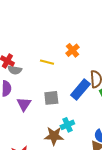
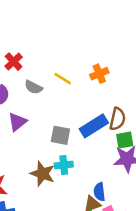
gray semicircle: (15, 70) -> (33, 87), moved
gray square: (51, 98) -> (60, 135), moved

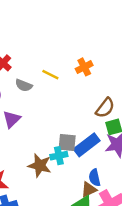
brown semicircle: (117, 119) -> (105, 108), turned 30
blue rectangle: (94, 126) -> (87, 145), moved
gray square: (60, 135) -> (67, 142), moved

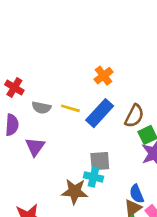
yellow line: (50, 75) -> (70, 108), moved
blue rectangle: (87, 145) -> (100, 113), moved
cyan cross: (59, 156) -> (93, 177), turned 35

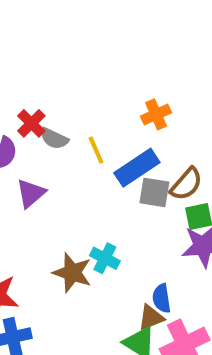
red cross: (14, 87) -> (31, 123), moved
yellow line: (70, 108) -> (96, 150), turned 36
gray square: (100, 161) -> (154, 192), moved

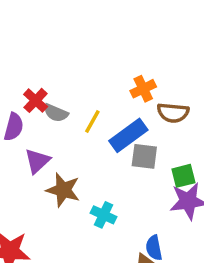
yellow line: (96, 150) -> (92, 122), turned 55
brown semicircle: (186, 184) -> (173, 113), moved, turned 56
brown star: (72, 273) -> (63, 190), moved

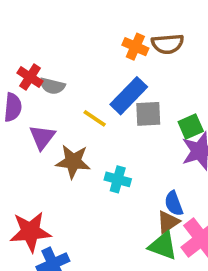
orange cross: (143, 89) -> (135, 47), turned -30
brown semicircle: (173, 113) -> (168, 44), moved
yellow line: (92, 122) -> (95, 118), moved, turned -75

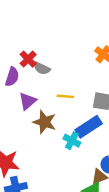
blue rectangle: (129, 96) -> (89, 127), moved
yellow line: (95, 118) -> (65, 96), turned -42

